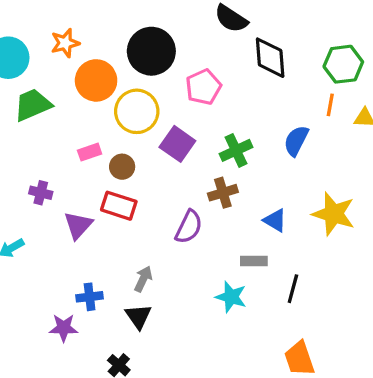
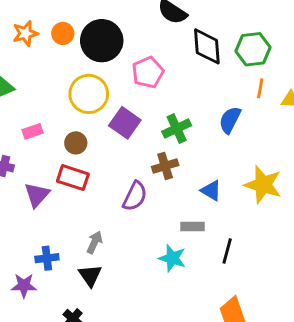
green hexagon: (343, 64) -> (253, 49), moved
orange circle: (96, 80) -> (63, 33), moved, size x0.6
pink rectangle: (90, 152) -> (33, 131), moved

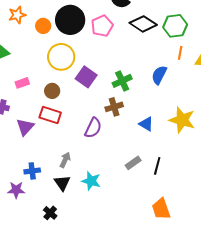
orange circle: (63, 33) -> (43, 26), moved
black diamond: (207, 46) -> (143, 24), turned -52
pink pentagon: (148, 72) -> (102, 26), moved
gray rectangle: (192, 226) -> (133, 163), moved, turned -35
cyan star: (172, 258) -> (91, 181), moved

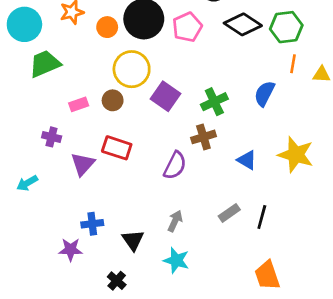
brown circle: (52, 91) -> (113, 100), moved
gray arrow: (65, 160) -> (175, 221), moved
cyan star: (91, 181) -> (176, 260), moved

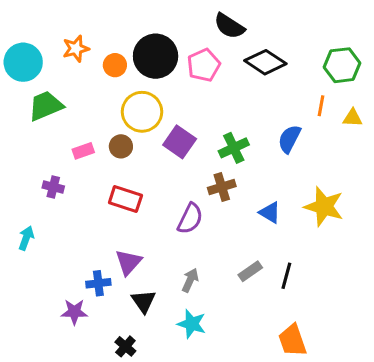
green hexagon: (286, 27) -> (342, 65), moved
purple triangle: (83, 164) -> (128, 262), moved
cyan arrow: (27, 183) -> (26, 238), turned 140

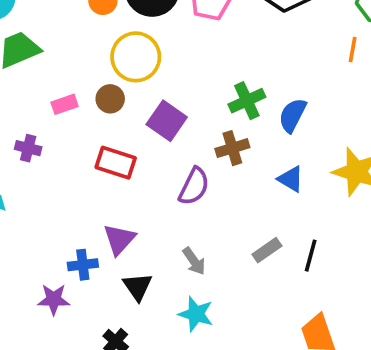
blue semicircle: (289, 139) -> (293, 115), moved
purple square: (180, 142) -> (167, 121), moved
gray arrow: (190, 280) -> (194, 261), turned 120

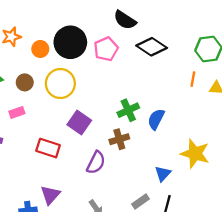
brown circle: (110, 99) -> (25, 82), moved
blue triangle: (291, 179) -> (163, 174), moved, turned 42

